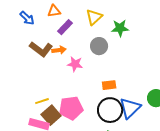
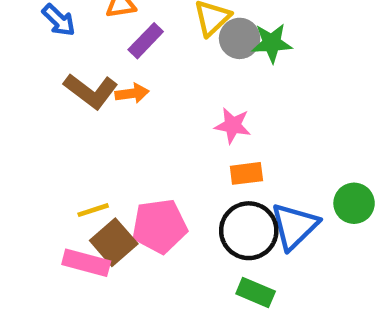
gray circle: (99, 46) -> (240, 38), moved
pink star: (75, 64) -> (233, 125), moved

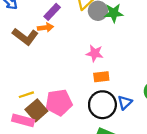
orange arrow: (132, 93) -> (45, 28), moved
blue triangle: (295, 226) -> (125, 102), size x0.6

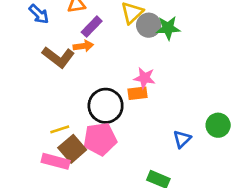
orange rectangle: (101, 77) -> (138, 93), moved
black circle: (102, 105) -> (106, 106), moved

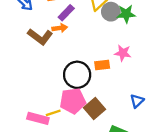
pink star: (144, 78) -> (123, 53), moved
yellow line: (60, 129) -> (53, 113), moved
brown square: (72, 149) -> (95, 109), moved

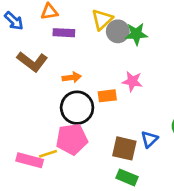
purple rectangle: (66, 13) -> (64, 33), turned 49
orange arrow: (60, 28) -> (72, 77), moved
brown square: (95, 109) -> (124, 148), moved, turned -36

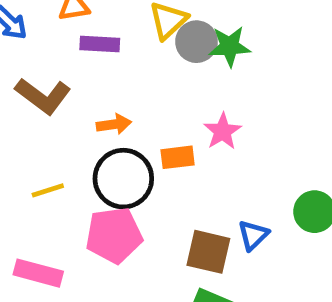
pink star: (132, 81) -> (222, 131), turned 30
yellow line: (48, 154) -> (48, 190), moved

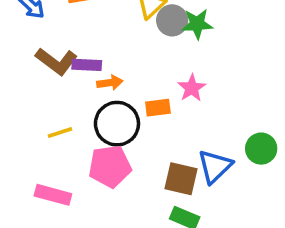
purple rectangle: (100, 44) -> (87, 65), moved
blue triangle: (253, 235) -> (215, 166), size x1.5

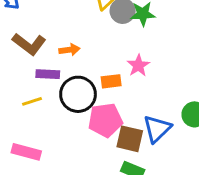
purple rectangle: (87, 65) -> (48, 74), moved
orange arrow: (110, 83) -> (69, 50), moved
pink pentagon: (110, 166) -> (105, 120), moved

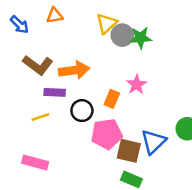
orange arrow: (69, 50) -> (74, 70), size x1.6
orange rectangle: (111, 81) -> (112, 99), turned -60
black circle: (78, 94) -> (82, 111), size x0.7

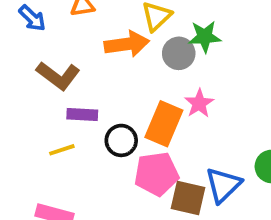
gray circle: (122, 35) -> (179, 53), moved
orange arrow: (74, 70) -> (127, 44), moved
orange rectangle: (112, 99) -> (164, 124), size x1.6

